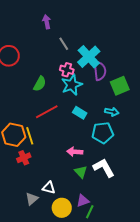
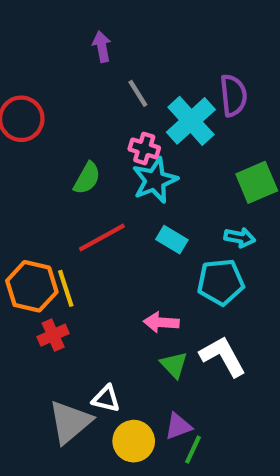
purple semicircle: (100, 71) -> (233, 95), moved
gray triangle: (32, 199) -> (70, 422), size x1.6

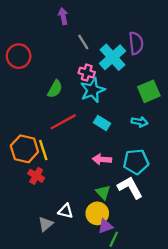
cyan pentagon: (221, 282) -> (136, 162), moved
pink arrow: (161, 322) -> (102, 159), moved
red cross: (53, 335) -> (36, 176), turned -35
gray triangle: (70, 422) -> (46, 224), size x0.6
yellow circle: (134, 441) -> (97, 213), moved

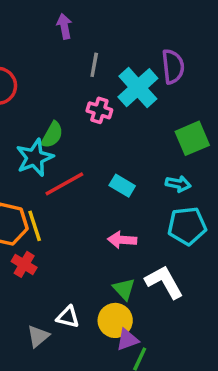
gray line: (83, 42) -> (94, 65), turned 42
cyan star: (93, 90) -> (35, 158), moved
cyan pentagon: (136, 162) -> (187, 226), moved

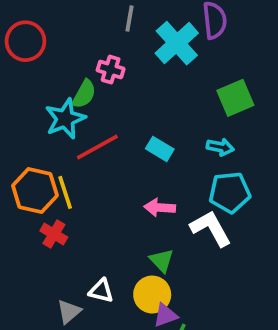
pink cross: (99, 110) -> (111, 70), moved
white L-shape: (164, 282) -> (211, 228), moved

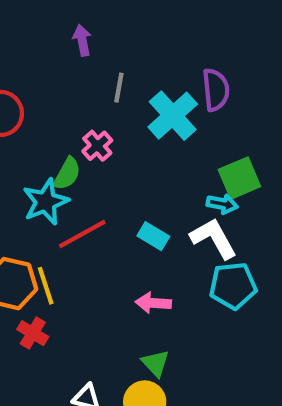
pink cross: (111, 70) -> (97, 146), turned 32
cyan arrow: (220, 147) -> (222, 204), moved
white L-shape: (211, 228) -> (214, 238), moved

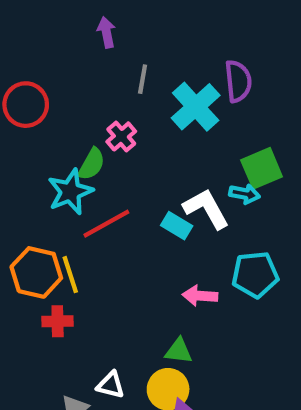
white L-shape: (214, 238) -> (206, 209), moved
pink arrow: (153, 303) -> (200, 296), moved
red cross: (33, 333) -> (58, 321), turned -32
green triangle: (155, 363) -> (179, 351), turned -40

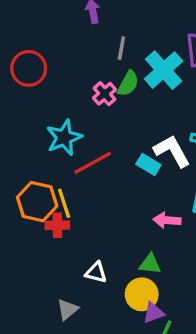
green semicircle: (92, 164) -> (128, 84), moved
red cross: (58, 321) -> (57, 225), moved
white triangle: (111, 385) -> (96, 272), moved

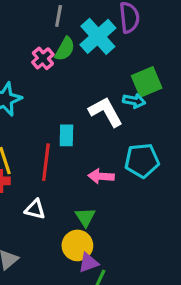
red line: (93, 163) -> (46, 162), moved, turned -54
cyan rectangle: (148, 165) -> (66, 135), moved, turned 60
green triangle: (150, 264) -> (85, 217), turned 50
white triangle: (96, 272) -> (35, 209), moved

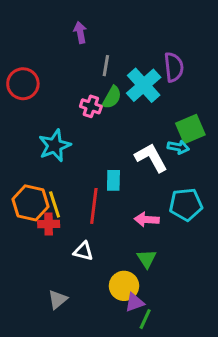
pink cross: (43, 58) -> (91, 106), turned -30
green triangle: (85, 217) -> (147, 259), moved

